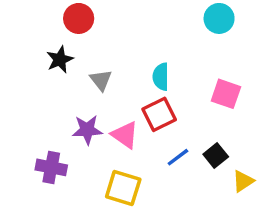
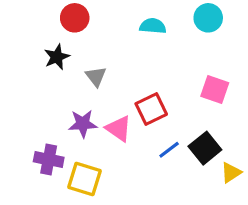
cyan semicircle: (161, 77) -> (153, 26), moved, turned 95
black square: (216, 155) -> (205, 148), size x1.4
yellow square: (123, 188) -> (84, 179), moved

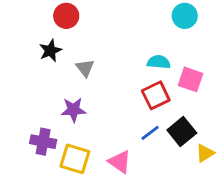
cyan semicircle: (153, 26) -> (159, 62), moved
red square: (151, 109) -> (156, 95), moved
pink triangle: (119, 129) -> (120, 162), moved

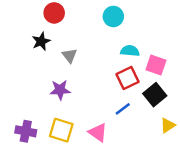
cyan circle: (185, 16) -> (113, 17), moved
black square: (182, 131) -> (155, 95), moved
purple cross: (43, 142) -> (26, 131), moved

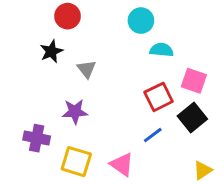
cyan semicircle: (130, 51) -> (162, 50), moved
yellow triangle: (168, 125) -> (203, 170), moved
purple cross: (26, 131) -> (37, 138), moved

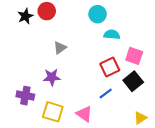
black star: (51, 51) -> (25, 16), moved
gray triangle: (87, 69) -> (60, 48), turned 32

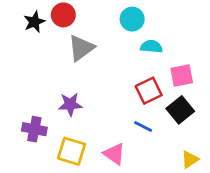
gray triangle: (60, 48) -> (81, 48), moved, size x1.5
pink square: (134, 56) -> (182, 75), turned -30
blue line: (106, 93) -> (143, 126), turned 64

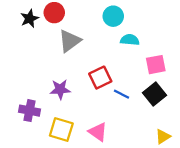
red square: (149, 91) -> (100, 78), moved
blue line: (143, 126) -> (122, 94), moved

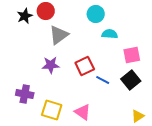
purple star: (60, 89) -> (51, 65), moved

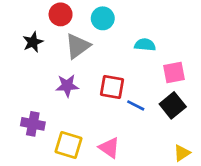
cyan circle: (96, 14) -> (103, 18), moved
black star: (25, 16) -> (33, 42), moved
red square: (85, 66) -> (112, 87), turned 36

